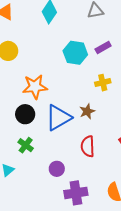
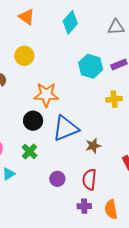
brown star: (87, 111) -> (93, 146), moved
red semicircle: (88, 146) -> (89, 179), moved
purple cross: (76, 193) -> (84, 206), moved, size x0.6

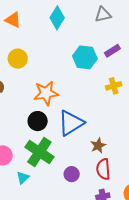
brown star: (93, 146) -> (98, 146), moved
green cross: (30, 151) -> (39, 152), size x1.8

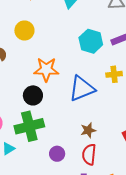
blue triangle: (71, 123) -> (82, 89), moved
green cross: (39, 152) -> (29, 126), turned 32

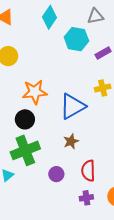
cyan hexagon: (91, 41) -> (76, 39), moved
brown star: (88, 130) -> (71, 141), moved

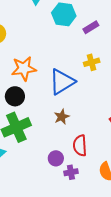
purple circle: (56, 174) -> (56, 158), moved
purple cross: (86, 198) -> (71, 172), moved

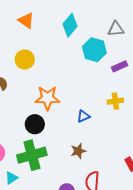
blue triangle: (62, 82) -> (83, 116), size x0.5

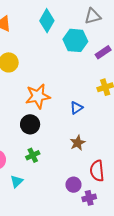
green cross: (32, 155) -> (33, 155), size x0.5

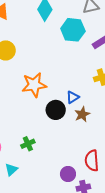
black circle: (30, 124) -> (56, 110), moved
brown star: (78, 143) -> (82, 114), moved

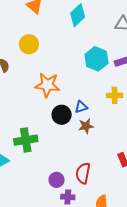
cyan hexagon: (73, 30) -> (96, 59), moved
green cross: (28, 144) -> (26, 140), size x1.6

